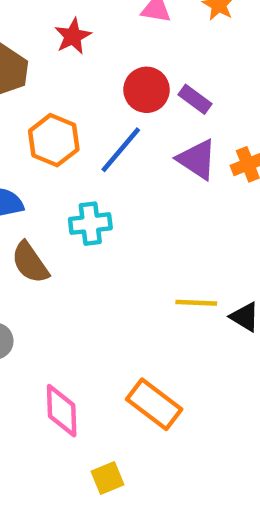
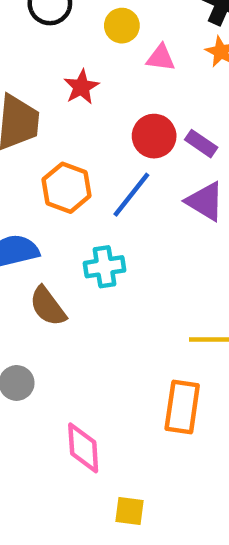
orange rectangle: (154, 404) -> (182, 407), moved, turned 63
yellow square: (107, 478) -> (130, 511), turned 32

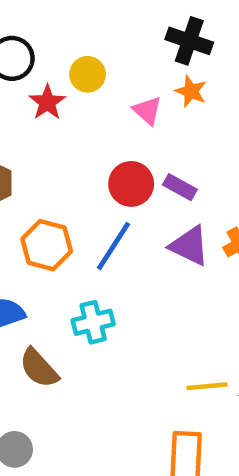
pink triangle: (161, 58) -> (147, 111), moved, turned 40
red star: (81, 87) -> (47, 102), moved

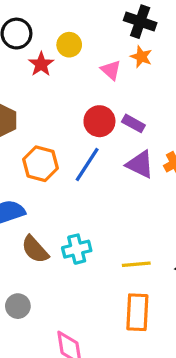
cyan cross: (93, 322) -> (77, 249), moved
yellow line: (207, 386) -> (136, 264), moved

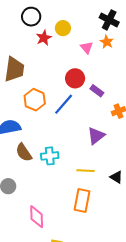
purple rectangle: (133, 123) -> (97, 91), moved
purple triangle: (140, 164) -> (96, 136), moved, turned 48

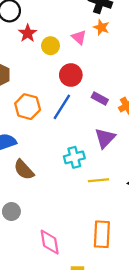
yellow circle: (63, 28) -> (50, 46), moved
purple rectangle: (97, 91) -> (100, 99), moved
cyan cross: (50, 156) -> (74, 157), moved
orange rectangle: (82, 200) -> (102, 234), moved

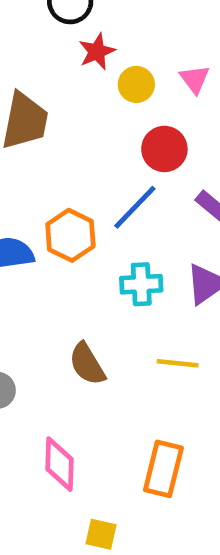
orange hexagon: (28, 107) -> (70, 235), moved
cyan cross: (74, 157) -> (141, 284), moved
brown semicircle: (24, 170) -> (87, 364), moved

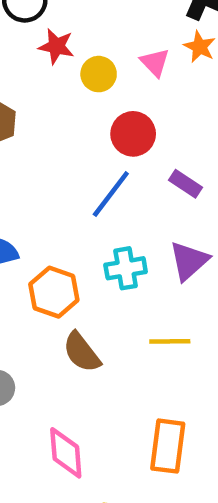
red star: (97, 52) -> (56, 46), turned -30
orange hexagon: (70, 235) -> (54, 292), moved

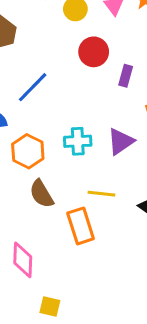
purple rectangle: (185, 184) -> (126, 76), moved, turned 65
blue line: (111, 194) -> (33, 87), moved
orange rectangle: (168, 446) -> (81, 226), moved, turned -32

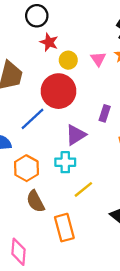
red circle: (94, 52) -> (58, 91), moved, size x1.5
purple triangle: (121, 141) -> (76, 135), moved
yellow line: (101, 194) -> (83, 189), moved, turned -48

